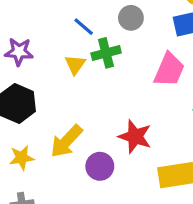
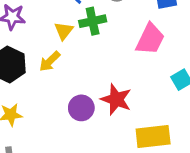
yellow arrow: (66, 141) -> (50, 61), moved, size x0.7
purple circle: (100, 166) -> (81, 108), moved

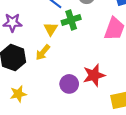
red star: (116, 99) -> (94, 75), turned -30

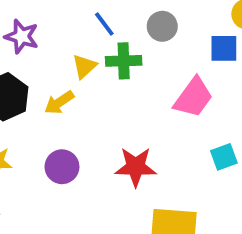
purple circle: (69, 84) -> (62, 167), moved

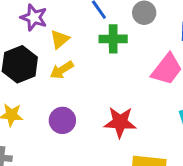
yellow triangle: (84, 66) -> (60, 39), moved

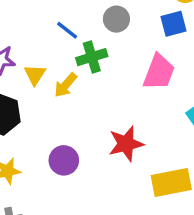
yellow arrow: (62, 70) -> (66, 85), moved

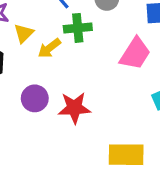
red star: (126, 144) -> (74, 108), moved
purple circle: (64, 160) -> (35, 98), moved

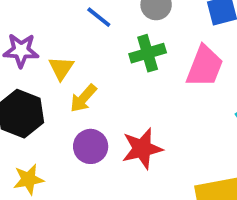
green cross: (78, 28) -> (148, 53), moved
yellow arrow: (49, 48) -> (83, 98), moved

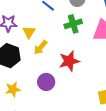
purple circle: (91, 146) -> (46, 82), moved
red star: (142, 149) -> (69, 61), moved

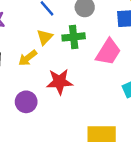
yellow triangle: (29, 32) -> (45, 37), moved

